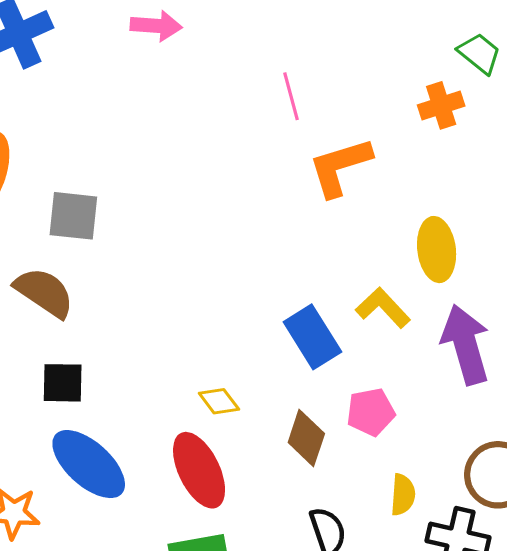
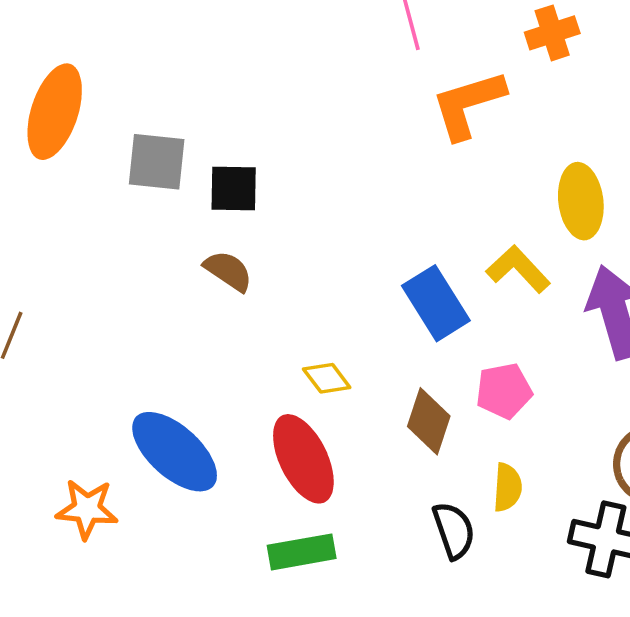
orange cross: (441, 105) -> (552, 33), moved
brown semicircle: (44, 292) -> (228, 271), moved, size x0.7
black square: (63, 383) -> (234, 189), moved
yellow semicircle: (403, 495) -> (507, 487), moved

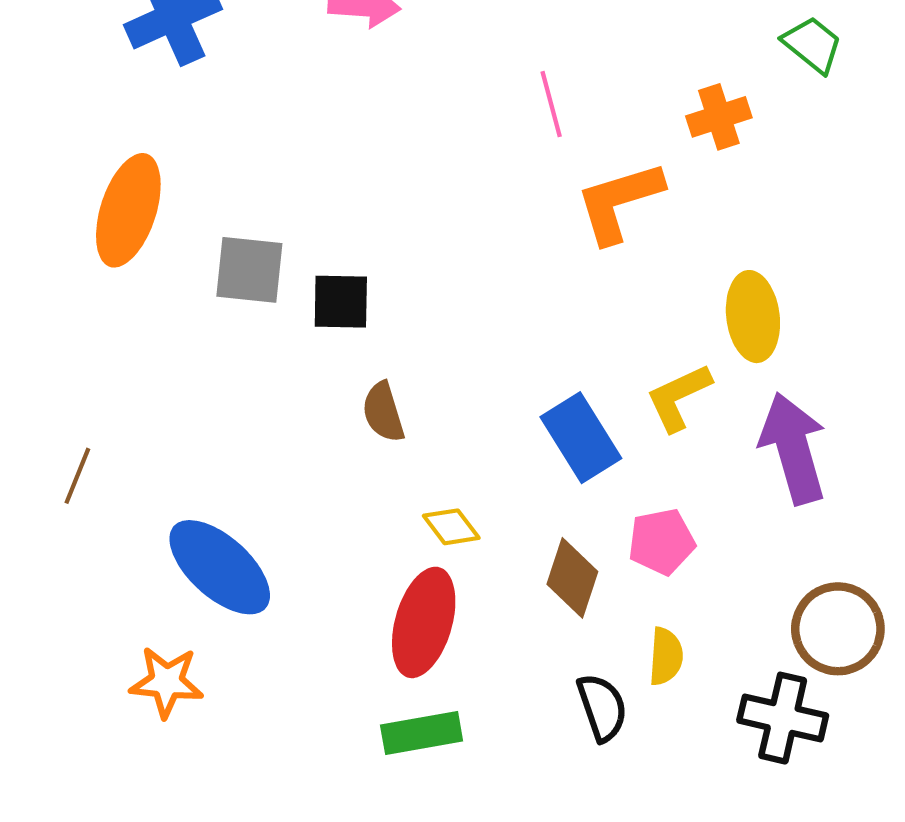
yellow L-shape: (518, 269) -> (679, 397), turned -72
brown semicircle: (228, 271) -> (383, 412), moved, turned -141
blue ellipse: (175, 452) -> (220, 567), moved
red ellipse: (303, 459) -> (424, 622), turned 42

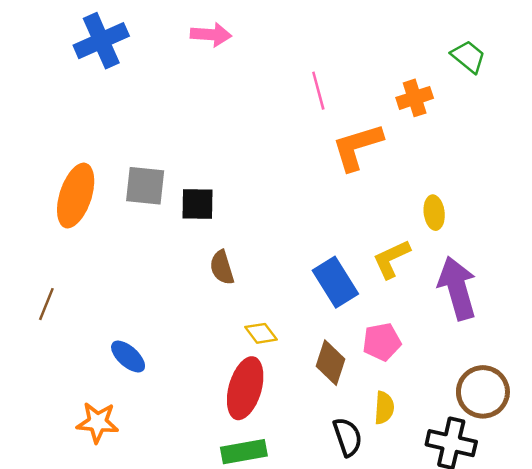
orange ellipse: (128, 210) -> (76, 196), moved
yellow ellipse: (753, 317) -> (434, 213), size x0.7
blue ellipse: (220, 567) -> (128, 357), size x0.6

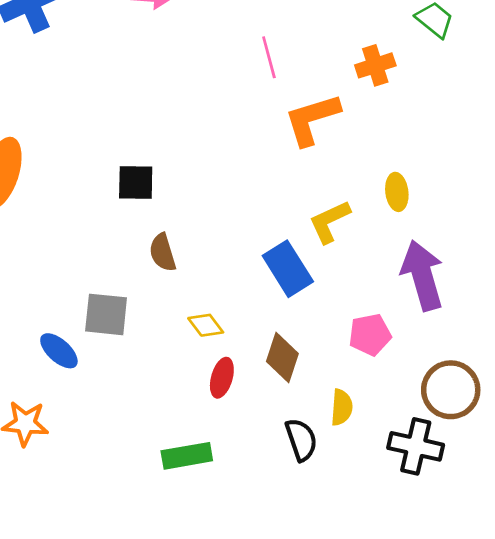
gray square: (145, 186) -> (106, 314), moved
yellow L-shape: (391, 259) -> (330, 222), moved
pink pentagon: (382, 342) -> (370, 335), moved
red ellipse: (245, 388) -> (222, 378), moved, size x0.6

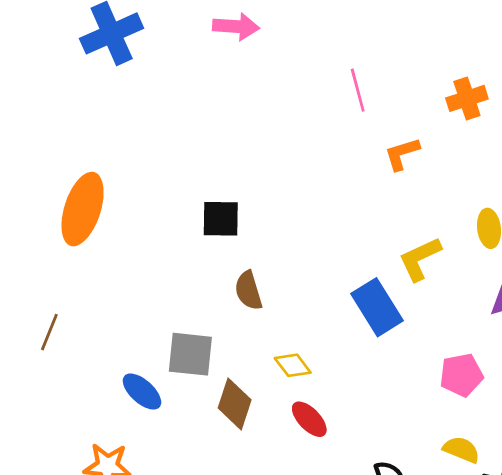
orange L-shape: (312, 119) -> (402, 154), size x0.6
brown diamond: (282, 358) -> (235, 404), moved
red ellipse: (222, 378) -> (309, 419), turned -60
yellow semicircle: (342, 407) -> (461, 450), moved, turned -72

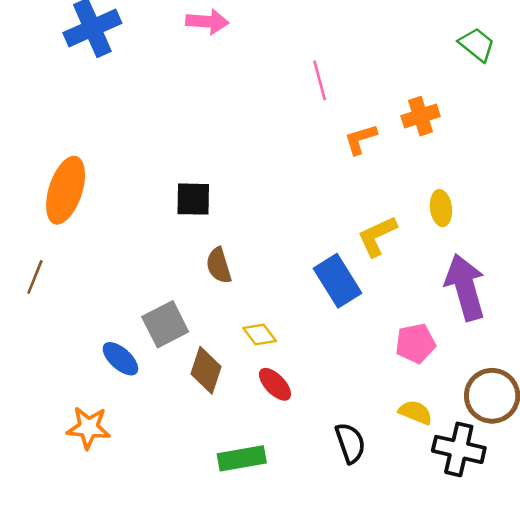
orange cross: (467, 98) -> (421, 116), moved
brown line: (49, 332) -> (35, 277), moved
gray square: (190, 354) -> (165, 324), turned -33

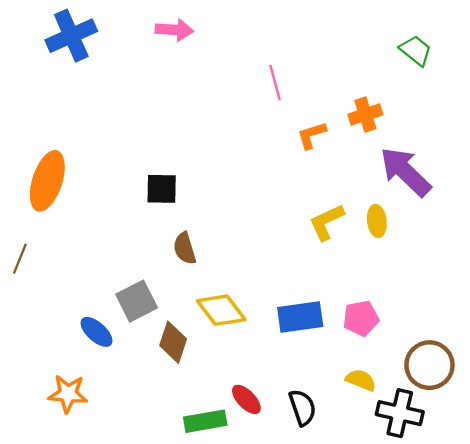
yellow ellipse: (441, 208) -> (377, 221), moved
blue rectangle: (338, 281) -> (300, 317), moved, turned -66
purple arrow: (465, 287) -> (405, 172), moved, turned -30
yellow diamond: (260, 334) -> (221, 310), size x1.6
red ellipse: (275, 384) -> (246, 399), moved

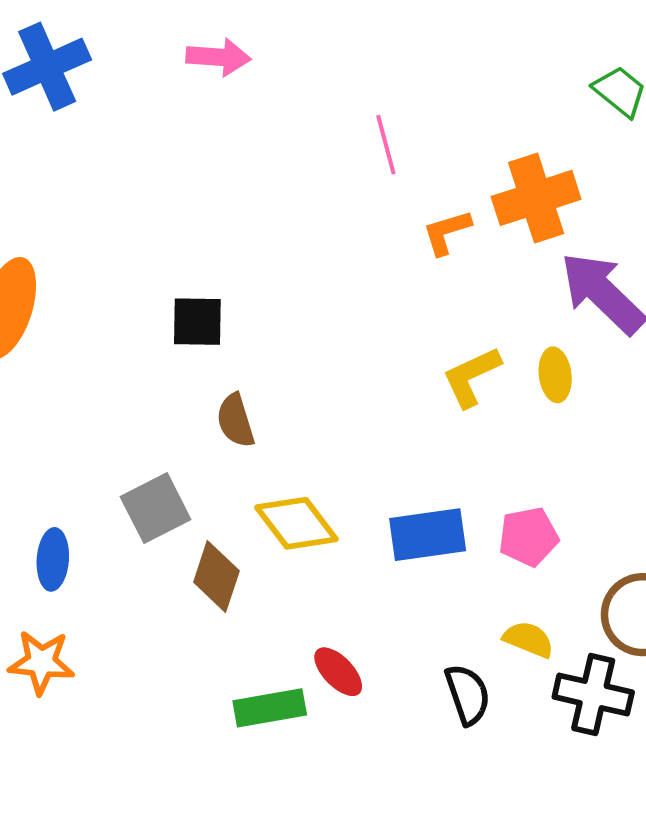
orange cross: (365, 115) -> (536, 198), size x1.5
blue ellipse: (96, 332) -> (53, 559), moved, turned 52
black semicircle: (302, 407) -> (468, 695), moved

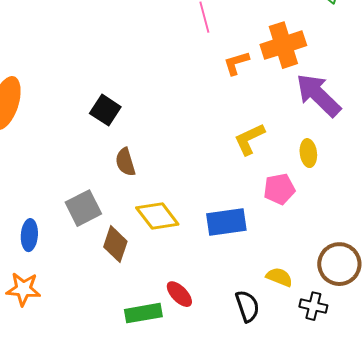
black square: (197, 322) -> (105, 110), turned 32
yellow ellipse: (555, 375) -> (308, 153), moved
pink pentagon: (529, 537) -> (279, 189), moved
black cross: (593, 695) -> (313, 306), size x0.7

